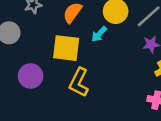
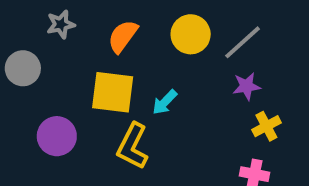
cyan arrow: (99, 34) -> (165, 102), moved

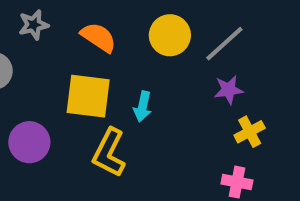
orange semicircle: (123, 36) -> (99, 37), turned 88
cyan arrow: (165, 102) -> (143, 107), turned -32

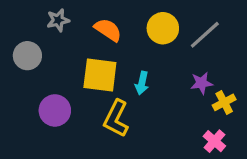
purple star: (229, 90) -> (202, 83), moved
pink cross: (237, 182) -> (214, 141), turned 30

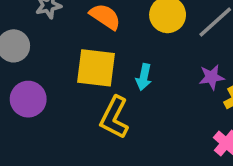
purple circle: (55, 110) -> (28, 99), moved

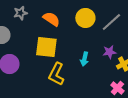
cyan arrow: (144, 77) -> (84, 59), moved

